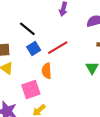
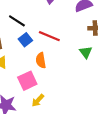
red line: (58, 48) -> (49, 36), turned 60

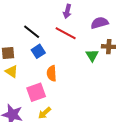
red line: (49, 36) -> (66, 33), moved
green triangle: (86, 52) -> (92, 55), moved

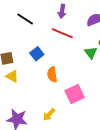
black line: (32, 32) -> (25, 19), moved
pink square: (36, 92) -> (75, 94), moved

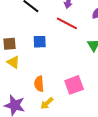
blue square: (37, 54) -> (40, 42), turned 32
orange semicircle: (52, 74) -> (39, 84), moved

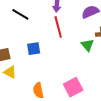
red line: (67, 23) -> (58, 27), turned 55

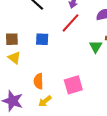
red line: (58, 27) -> (71, 23), turned 45

